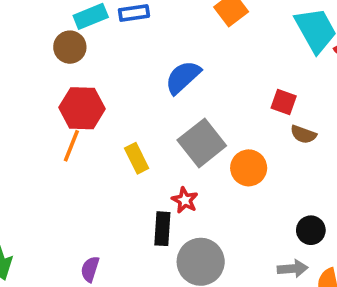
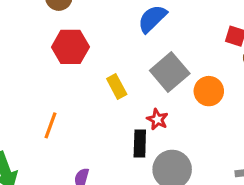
orange line: (71, 146) -> (50, 125), moved

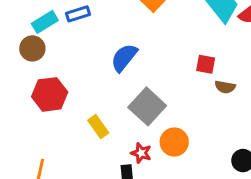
orange circle: (209, 91) -> (174, 142), moved

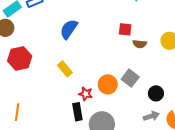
gray square: (147, 106) -> (130, 78), moved, size x0.7
yellow rectangle: (98, 127) -> (65, 69), moved

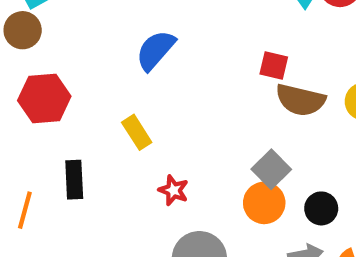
brown semicircle: (140, 44) -> (300, 100), size x1.6
orange circle: (108, 84) -> (264, 203), moved
black rectangle: (77, 112) -> (74, 180), moved

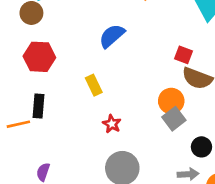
black rectangle: (74, 180) -> (39, 106), moved
orange circle: (264, 203) -> (171, 101), moved
orange line: (25, 210) -> (18, 124), turned 55

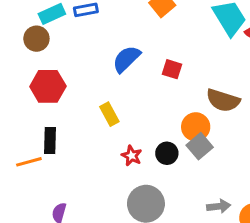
red square: (184, 55) -> (172, 69), moved
black circle: (201, 147) -> (167, 153), moved

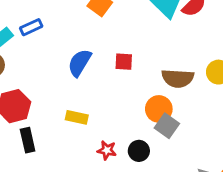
yellow rectangle: (109, 114) -> (77, 117), turned -35
black rectangle: (50, 141) -> (28, 140), moved
black circle: (167, 153) -> (139, 151), moved

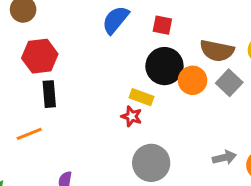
yellow rectangle: (77, 117) -> (141, 97), moved
gray square: (167, 126) -> (229, 83), moved
black circle: (139, 151) -> (164, 66), moved, size x1.6

